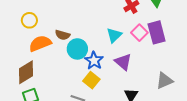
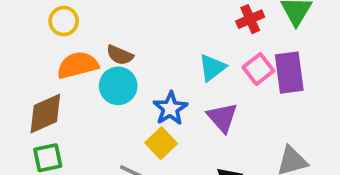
cyan circle: (77, 49) -> (118, 86), moved

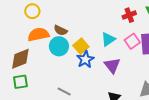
yellow square: (161, 143) -> (81, 46), moved

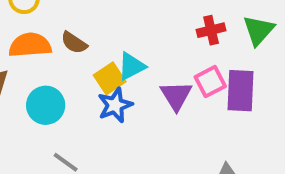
cyan triangle: (108, 39) -> (132, 66), moved
cyan circle: (59, 46) -> (46, 105), moved
purple triangle: (112, 65) -> (176, 96), moved

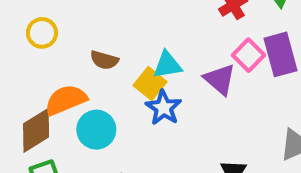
orange semicircle: (30, 45) -> (66, 100), moved
cyan triangle: (132, 66) -> (167, 65), turned 36

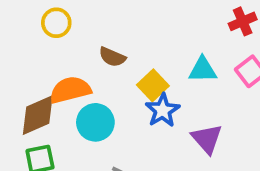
cyan triangle: (167, 65) -> (203, 70), moved
purple triangle: (220, 79) -> (207, 139), moved

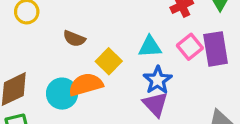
orange semicircle: (70, 90) -> (86, 85), moved
blue star: (163, 110) -> (158, 80), moved

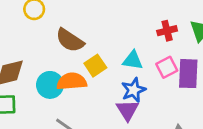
brown semicircle: (74, 39) -> (70, 40), size x1.5

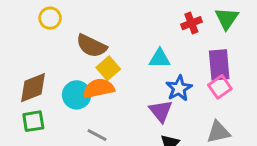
yellow square: (95, 66) -> (108, 68), moved
pink square: (167, 67) -> (220, 87), moved
blue star: (134, 90) -> (179, 88), moved

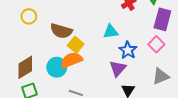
purple rectangle: (219, 65) -> (162, 19), moved, turned 30
purple triangle: (161, 111) -> (118, 68), turned 30

